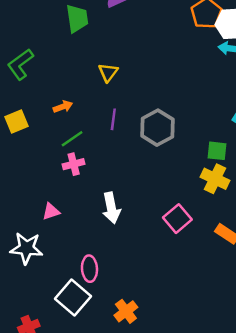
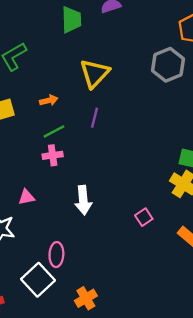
yellow triangle: (108, 72) -> (95, 73), size x1.6
gray hexagon: (157, 128) -> (168, 65), moved
pink square: (177, 219) -> (144, 217), size x0.7

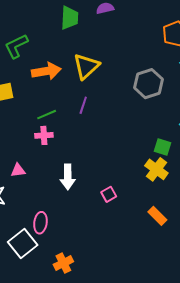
gray hexagon: (168, 65) -> (149, 84), moved
orange arrow: (49, 100) -> (46, 71), moved, size x1.8
pink square: (144, 217) -> (109, 194), moved

